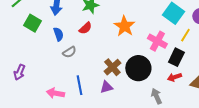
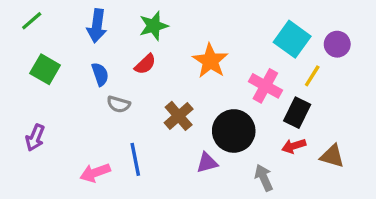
green square: (32, 23) -> (45, 69), moved
gray semicircle: (69, 52) -> (119, 104), turned 48
brown cross: (112, 67) -> (179, 116), moved
purple triangle: (106, 87) -> (207, 163), moved
pink arrow: (55, 93) -> (95, 173), turned -30

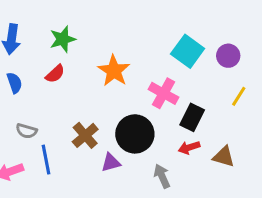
yellow line: (312, 76) -> (239, 96), moved
gray semicircle: (119, 104) -> (27, 131), moved
brown cross: (179, 116) -> (85, 135), moved

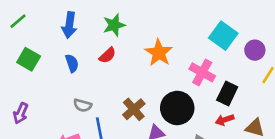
purple circle: (228, 56) -> (255, 50), moved

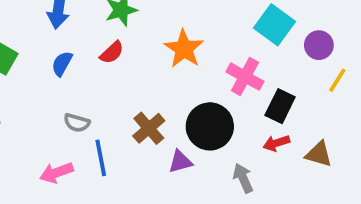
blue semicircle: (72, 63) -> (62, 64), turned -132

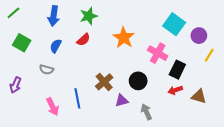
gray semicircle: (77, 123) -> (46, 70), moved
black circle: (210, 126) -> (138, 81), size x0.7
pink arrow: (56, 173) -> (53, 107), turned -96
gray arrow: (243, 178) -> (146, 112), moved

